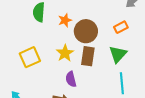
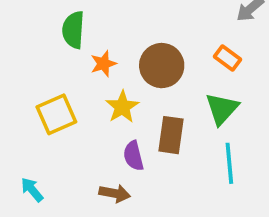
orange star: (65, 20) -> (103, 64), moved
orange rectangle: (121, 27) -> (227, 58), turned 64
brown rectangle: (88, 56) -> (171, 135), moved

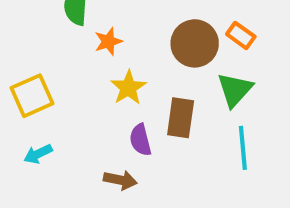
brown circle: (162, 66) -> (195, 43), moved
yellow square: (56, 114) -> (32, 96), moved
cyan arrow: (32, 190) -> (38, 154), moved, turned -76

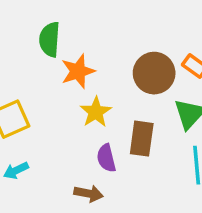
orange star: (108, 41) -> (78, 71), size x1.4

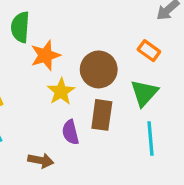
brown circle: (154, 73) -> (99, 69), moved
brown arrow: (89, 193) -> (41, 160), moved

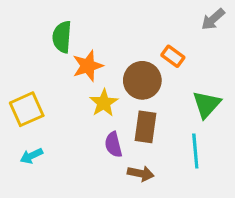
orange rectangle: (149, 51) -> (173, 56), moved
green triangle: (144, 93) -> (207, 104), moved
brown arrow: (41, 160) -> (141, 173), moved

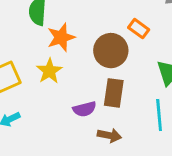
yellow star: (104, 103) -> (49, 71), moved
purple semicircle: (113, 145) -> (84, 109), turned -90

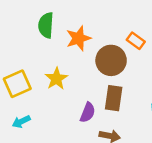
orange star: (61, 37) -> (78, 38), moved
purple semicircle: (84, 109) -> (88, 112), turned -54

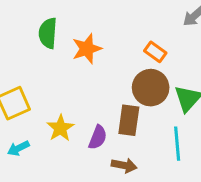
brown circle: (111, 60) -> (151, 88), moved
yellow star: (56, 79) -> (60, 128), moved

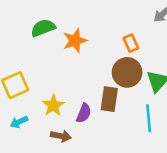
green semicircle: (48, 33) -> (43, 28), turned 65
orange rectangle: (155, 52) -> (131, 43), turned 30
brown arrow: (124, 165) -> (61, 136), moved

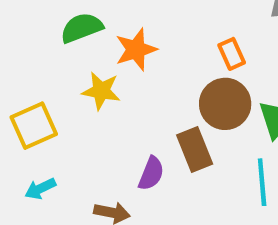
brown rectangle: (109, 99) -> (195, 150), turned -30
yellow star: (53, 105) -> (101, 91), moved, turned -30

